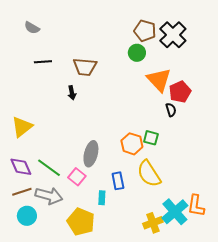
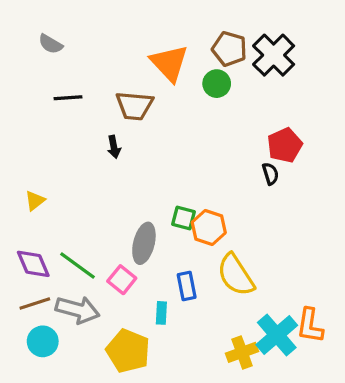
orange triangle: (159, 80) -> (169, 63), moved
yellow triangle: (22, 127) -> (35, 201), size x0.6
green square: (151, 138) -> (183, 218), moved

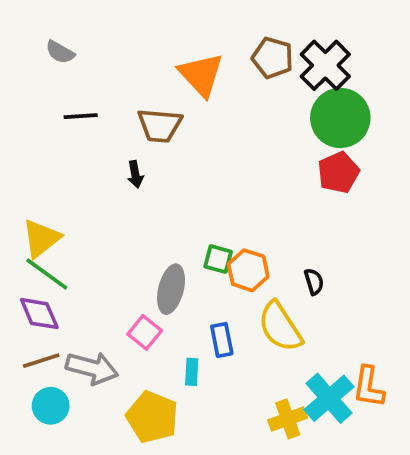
green circle: (217, 84) -> (340, 118), moved, size x1.8
black semicircle: (270, 174) -> (314, 282), moved
yellow triangle: (35, 201) -> (41, 238), size x1.6
green line: (77, 265) -> (47, 274), moved

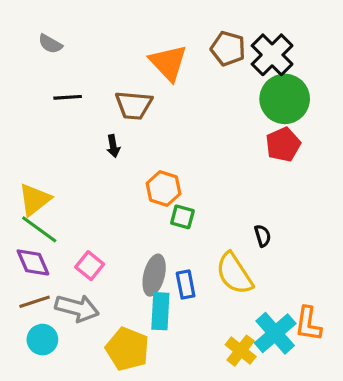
orange hexagon: (248, 270) -> (164, 189), moved
gray ellipse: (171, 289) -> (154, 275), moved
pink square: (145, 332) -> (90, 266), moved
cyan rectangle: (192, 372) -> (160, 311), size x1.6
yellow cross: (288, 419) -> (241, 351), turned -32

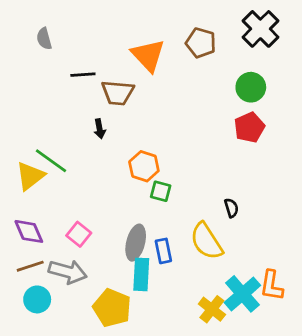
gray semicircle: (50, 44) -> (44, 39), turned 45
black cross: (272, 55) -> (260, 29), moved
black line: (68, 97) -> (83, 75), moved
green circle: (285, 99) -> (251, 87), size x0.7
green line: (39, 229) -> (51, 161), moved

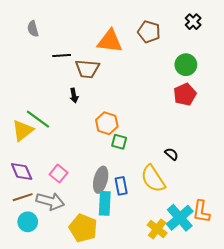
black cross: (260, 29) -> (193, 22), size x0.6
orange triangle: (148, 55) -> (110, 41), turned -40
black semicircle: (231, 208) -> (171, 154), turned -32

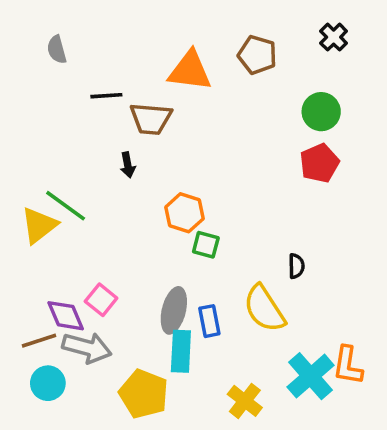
black semicircle: (171, 154) -> (296, 266), turned 48
purple diamond: (22, 171) -> (66, 316), moved
yellow cross: (157, 229) -> (245, 401), moved

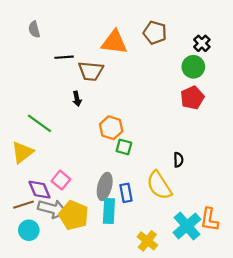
black cross: (334, 37) -> (202, 43), moved
yellow triangle: (39, 225) -> (22, 152), moved
yellow pentagon: (144, 394) -> (74, 215), moved

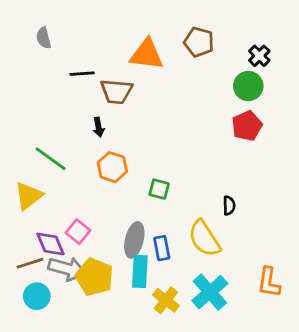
orange hexagon: (111, 128) -> (112, 167), moved
cyan cross: (187, 226) -> (210, 292), moved
yellow cross: (147, 241) -> (166, 300), moved

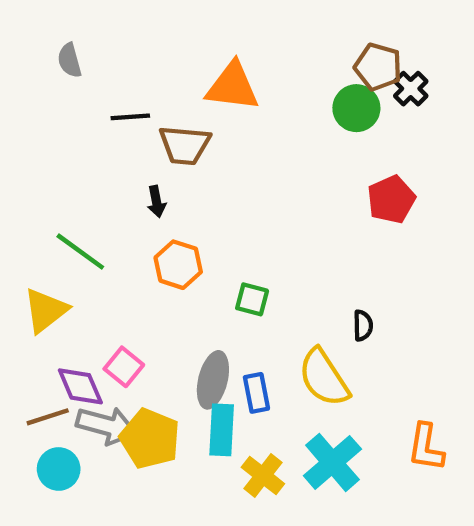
brown pentagon: (199, 42) -> (378, 67), moved
green circle: (248, 86) -> (356, 108), moved

